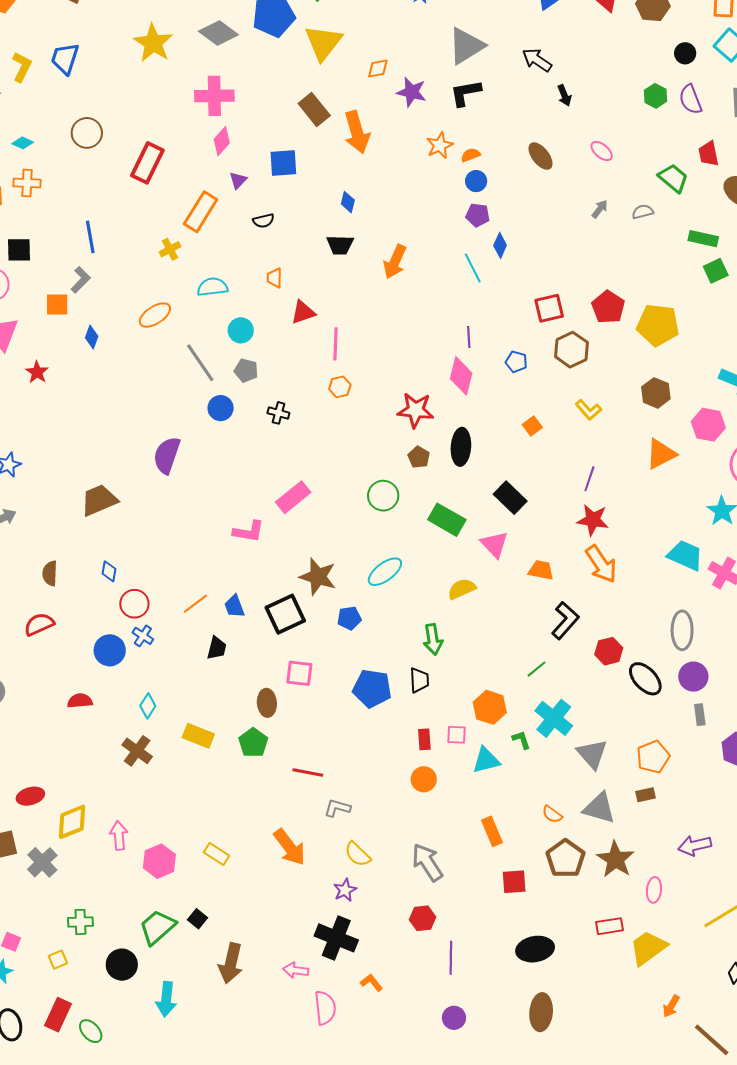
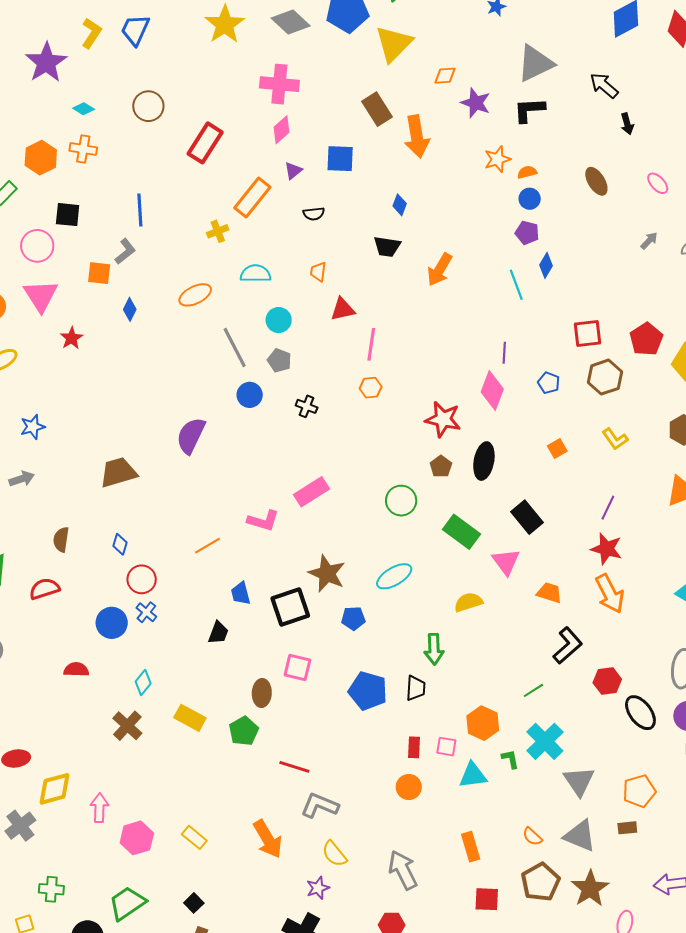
orange line: (195, 604) -> (208, 546), moved
gray L-shape: (337, 808) -> (320, 806), size x1.4
black square: (197, 919) -> (194, 903), moved

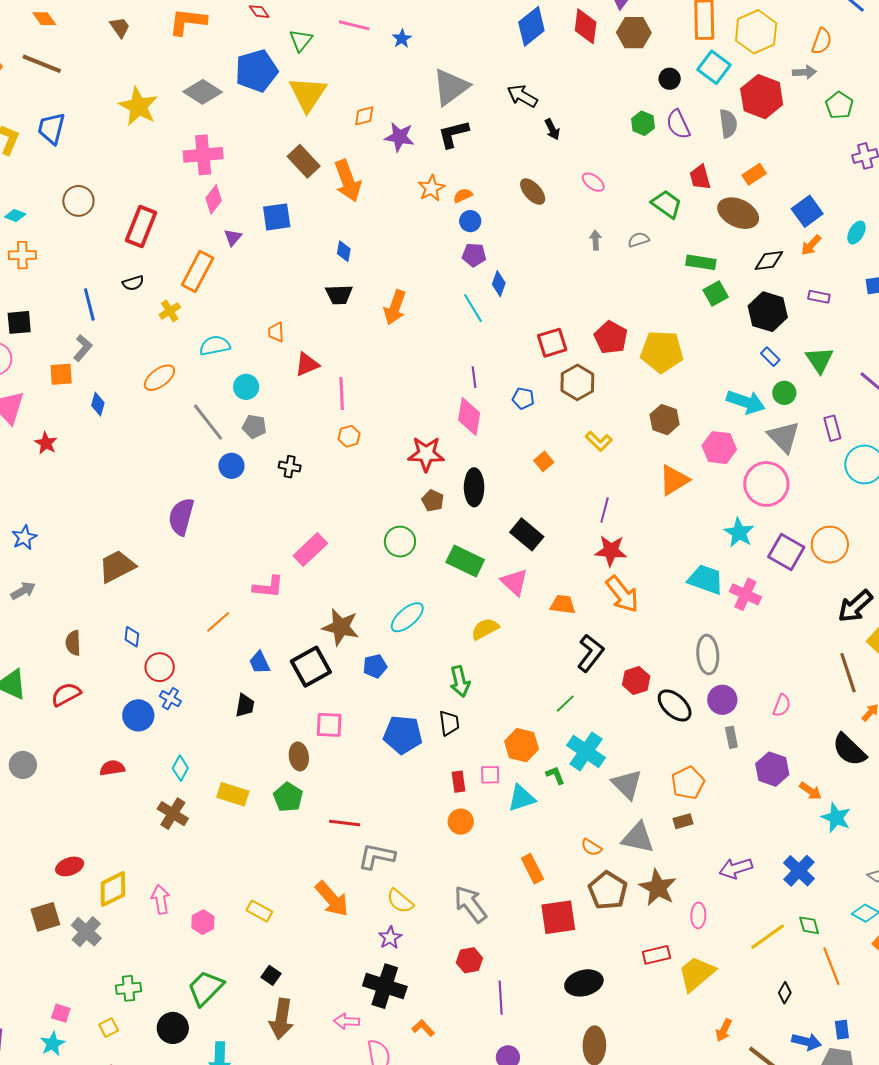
black semicircle: (314, 214) -> (133, 283), moved
gray arrow: (649, 241) -> (595, 240), turned -36
pink hexagon: (137, 838) -> (203, 922), size x0.7
red square: (487, 899) -> (558, 917), size x1.4

